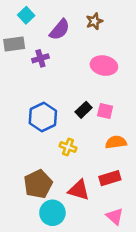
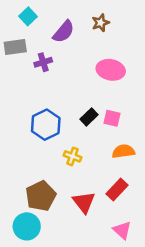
red rectangle: (110, 178) -> (117, 190), turned -30
red triangle: (79, 190) -> (84, 202), turned 35
cyan circle: (52, 213) -> (27, 226), moved

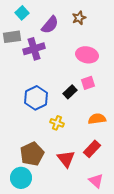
purple cross: (43, 62) -> (34, 49), size x1.5
pink square: (112, 118) -> (88, 83), moved, turned -32

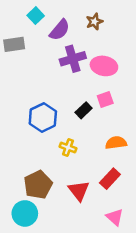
cyan square: (22, 13) -> (36, 16), moved
purple cross: (34, 49) -> (73, 59), moved

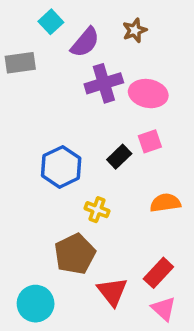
red rectangle: (110, 179) -> (158, 273), moved
brown pentagon: (38, 185) -> (75, 254), moved
red triangle: (79, 191) -> (112, 292), moved

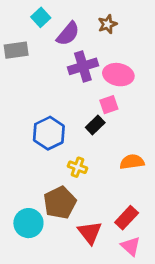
pink square: (150, 141) -> (109, 105), moved
cyan circle: (36, 304) -> (28, 223), moved

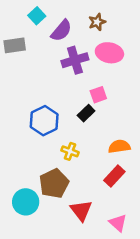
pink ellipse: (118, 75) -> (109, 53), moved
red rectangle: (127, 218) -> (114, 176), moved

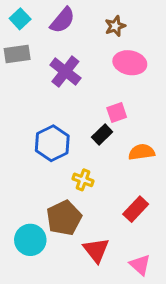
cyan square: (37, 16) -> (20, 19), moved
purple semicircle: (61, 31) -> (63, 20), moved
purple cross: (75, 60) -> (65, 72), moved, turned -35
orange semicircle: (119, 146) -> (142, 152), moved

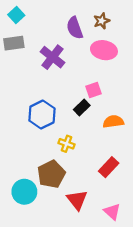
purple semicircle: (63, 20) -> (75, 28), moved, turned 120
brown star: (115, 26) -> (102, 21), moved

